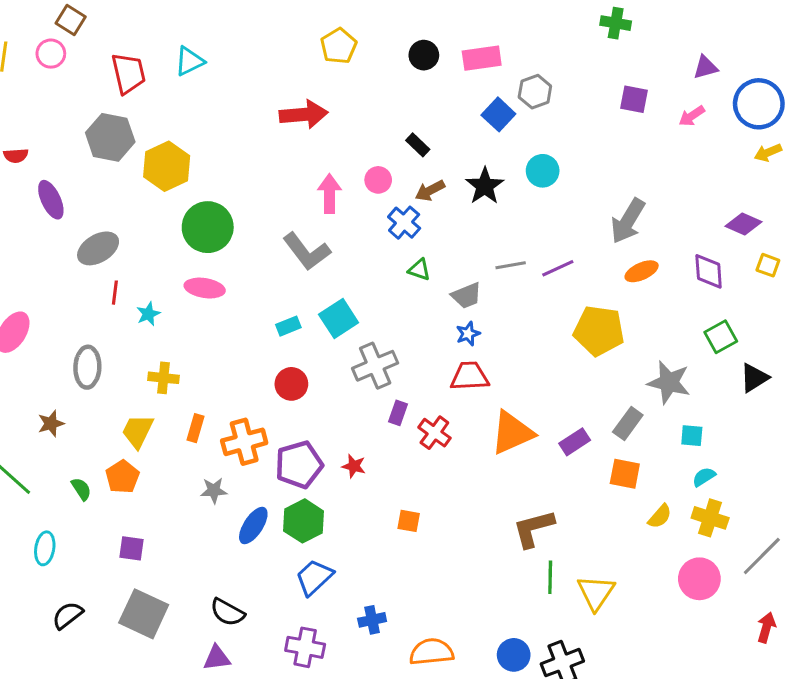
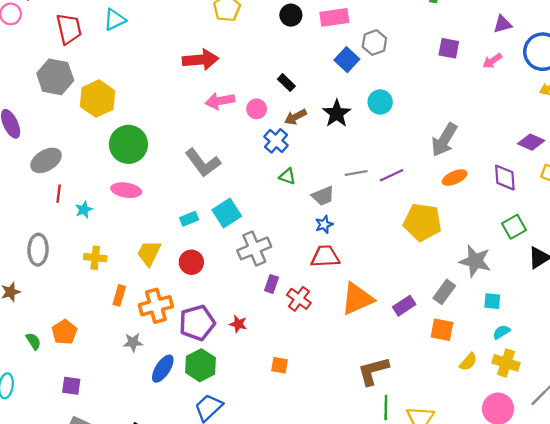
pink arrow: (329, 194) -> (220, 101), moved, turned -100
yellow trapezoid: (138, 431) -> (149, 253), moved

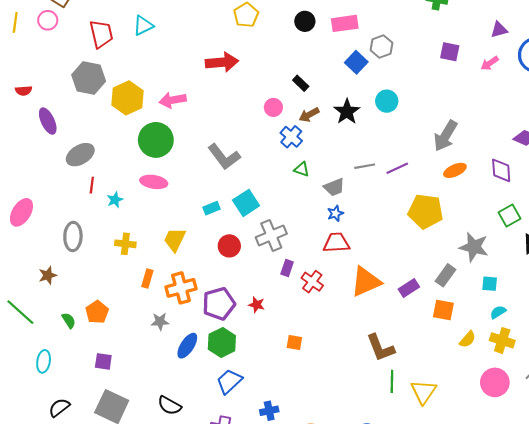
pink arrow: (220, 101) -> (173, 100), moved
red circle: (191, 262) -> (229, 246), moved
brown L-shape: (373, 371) -> (380, 348), turned -96

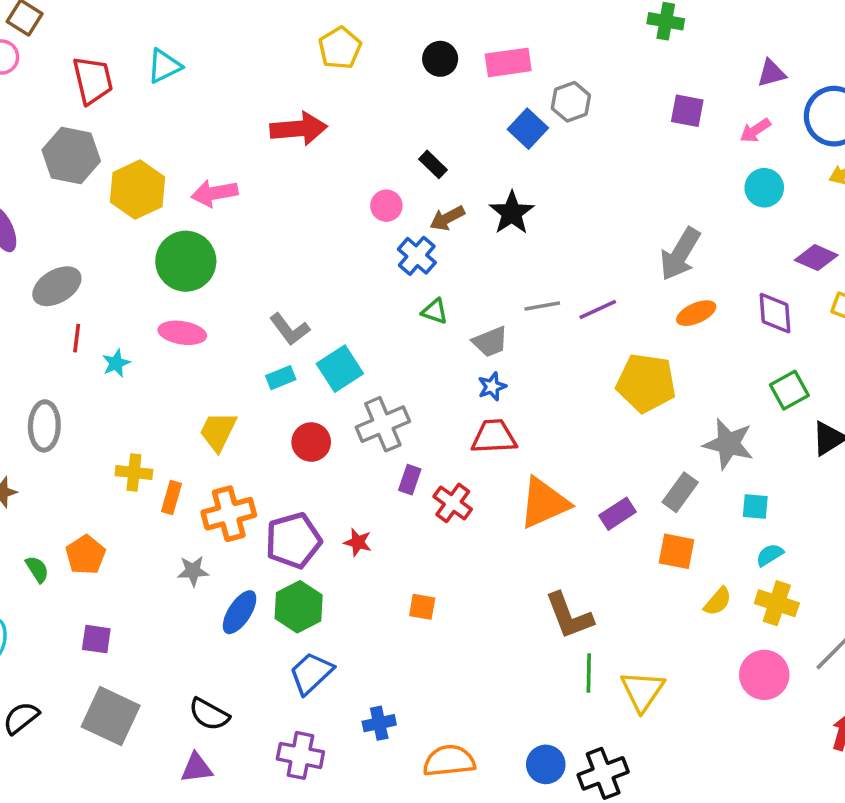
cyan circle: (387, 101) -> (764, 188), moved
gray L-shape: (224, 157) -> (290, 329), moved, size x0.7
yellow cross: (125, 244) -> (134, 472), moved

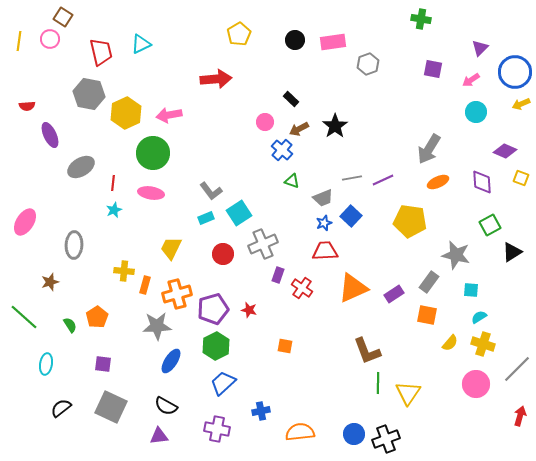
purple triangle: (771, 73) -> (480, 48), turned -30
blue square: (528, 129) -> (351, 216), moved
red line: (77, 338) -> (113, 183), moved
gray star: (193, 571) -> (157, 326), size x1.6
blue ellipse: (240, 612) -> (171, 361), moved

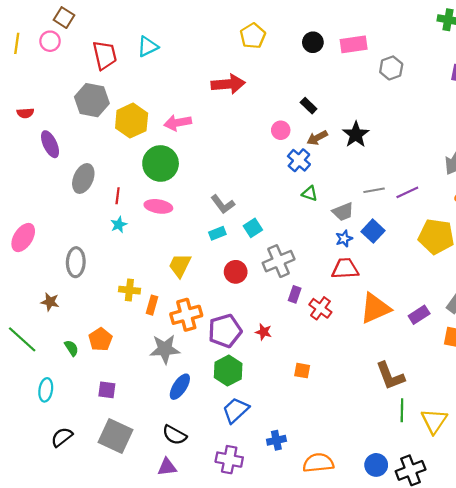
gray ellipse: (81, 167) -> (83, 178), turned -36
cyan square: (239, 213) -> (253, 228), size x0.7
brown star: (50, 282) -> (50, 302), turned 30

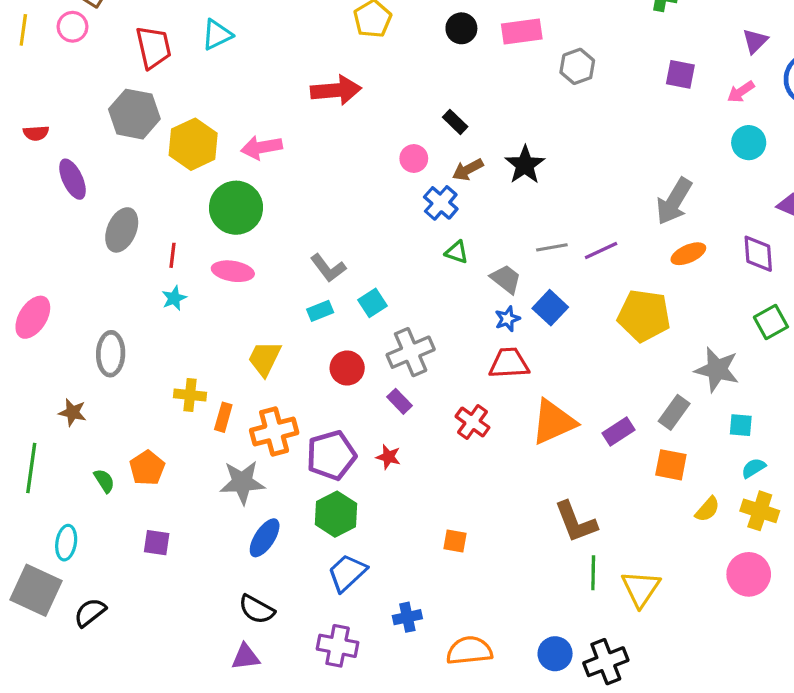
gray trapezoid: (343, 212) -> (506, 279), turned -120
purple rectangle: (295, 294) -> (399, 401), moved, turned -63
green line: (22, 339) -> (31, 468), turned 56
orange square: (302, 371) -> (455, 541), moved
gray square: (115, 436) -> (36, 590), moved

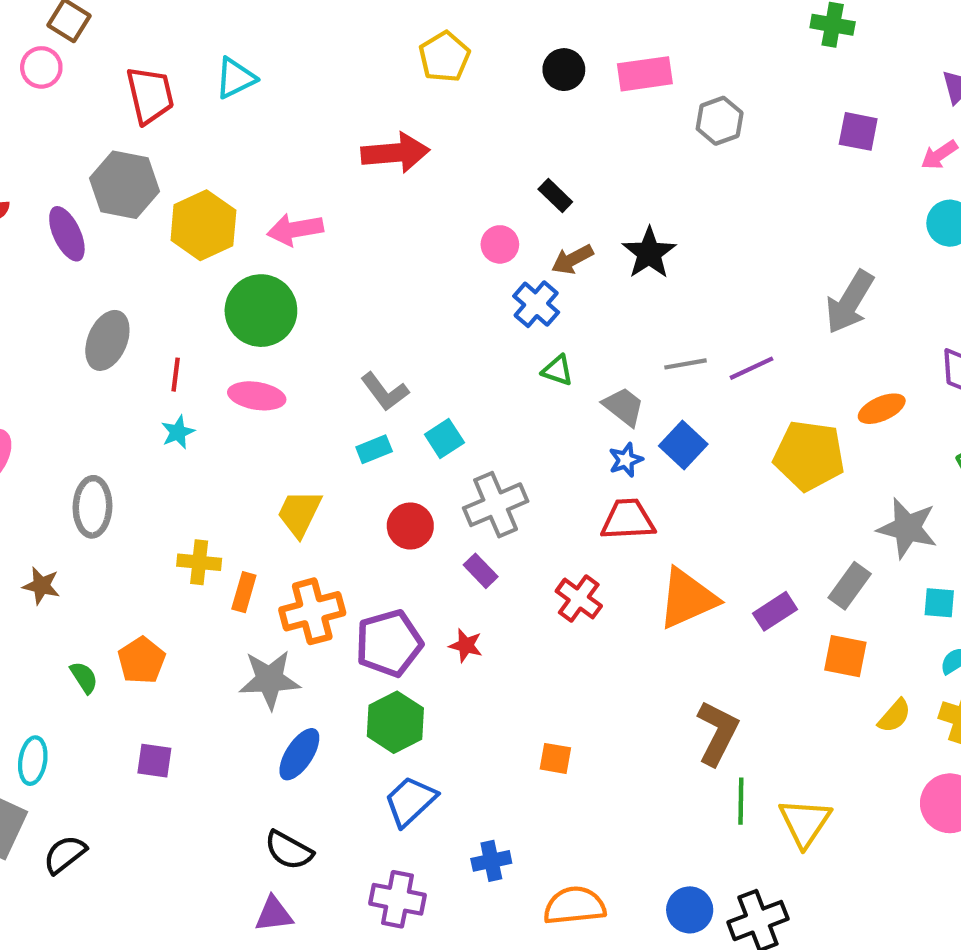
purple ellipse: (73, 179) -> (67, 234), moved
orange ellipse: (688, 254) -> (882, 409), moved
brown L-shape: (576, 522) -> (717, 733), turned -132

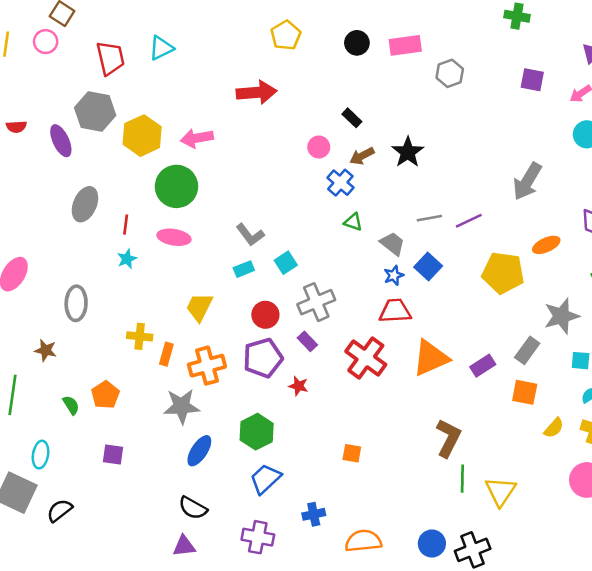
gray star: (907, 528) -> (562, 316), turned -30
red cross: (579, 599) -> (366, 358), size x1.5
purple pentagon: (389, 643) -> (263, 358), moved

